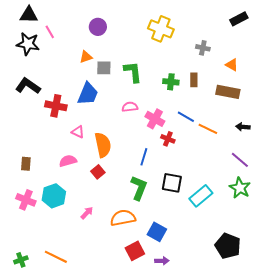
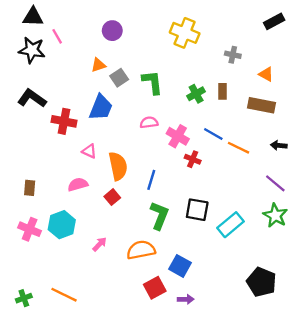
gray square: (104, 68) -> (119, 78), turned -35
green cross: (171, 82) -> (196, 94), turned -35
blue line: (144, 157) -> (151, 180), moved

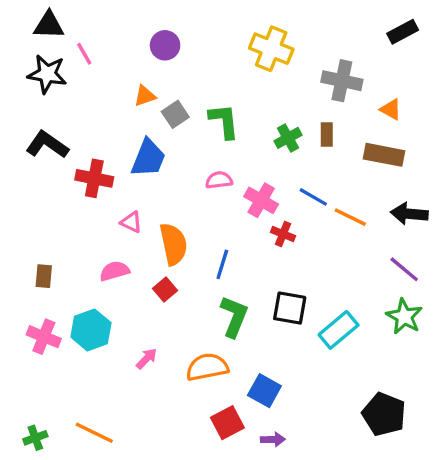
gray cross: (233, 55) -> (342, 81), size x1.6
black arrow: (279, 145) -> (409, 214), size x1.5

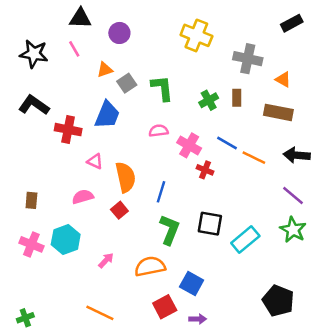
black triangle: (49, 25) -> (80, 18), moved
pink line: (84, 54) -> (74, 49), moved
orange line: (94, 433) -> (100, 313), moved

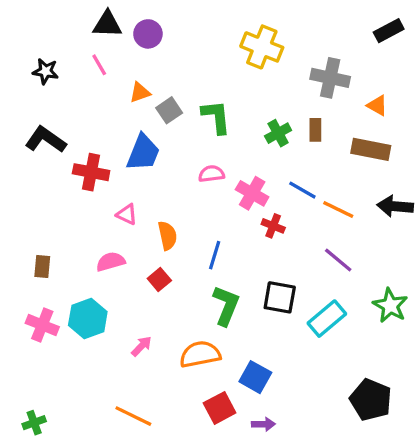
purple circle: (119, 33) -> (148, 34), moved
black star: (34, 54) -> (46, 71), size x0.7
orange semicircle: (126, 177) -> (167, 236), size x0.7
purple line: (293, 196) -> (338, 260), moved

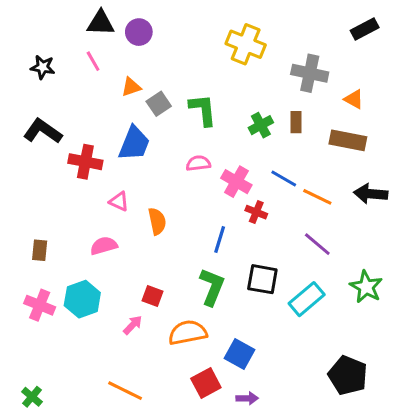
blue line: (215, 255) -> (220, 240), moved
red square: (159, 279) -> (153, 296), moved, turned -30
green cross: (34, 423) -> (32, 397), turned -30

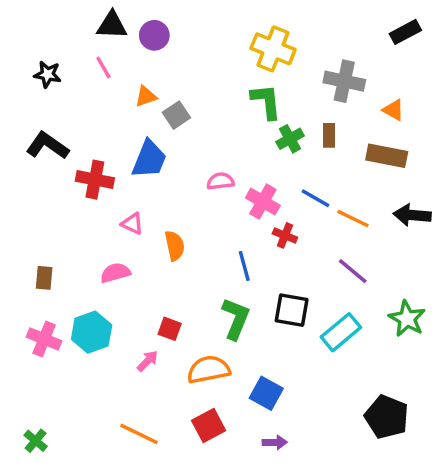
green L-shape: (203, 110) -> (266, 101), moved
blue line: (220, 240) -> (244, 266), turned -32
red square: (206, 383) -> (209, 425), moved

